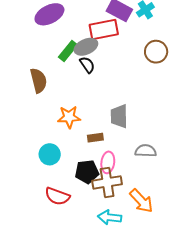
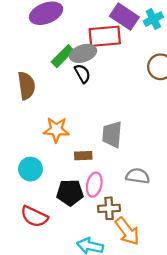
brown cross: (107, 182) -> (109, 208), moved, size x0.7

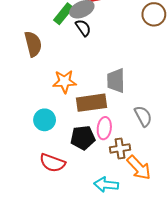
brown rectangle: (83, 156) -> (92, 103), size x1.8
gray semicircle: (138, 176) -> (143, 116), turned 60

